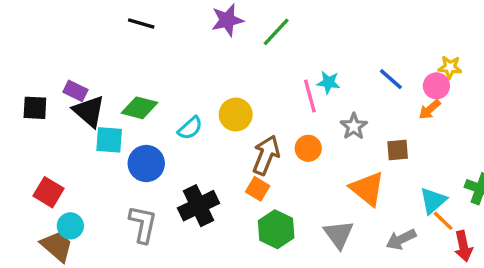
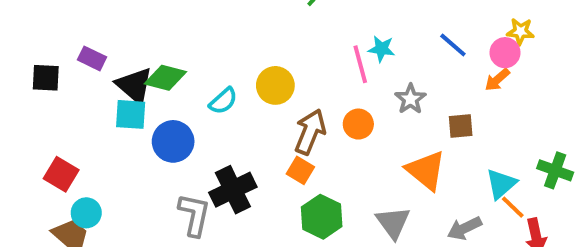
black triangle: (89, 111) -> (134, 85), moved
gray L-shape: (143, 224) -> (194, 215), moved

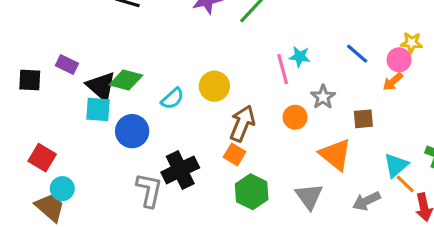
orange circle: (358, 124) -> (295, 117), moved

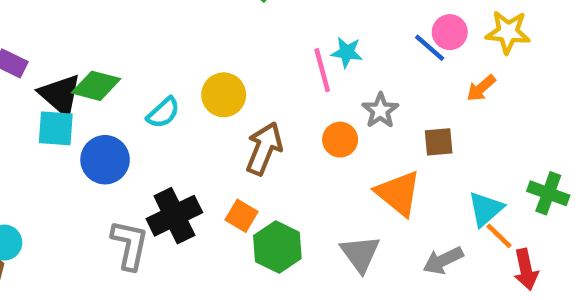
yellow star: (411, 43) -> (508, 32), size x1.4
pink circle: (399, 60) -> (450, 32), moved
orange square: (235, 154) -> (242, 216), moved

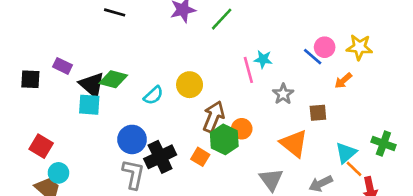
orange circle: (340, 140) -> (242, 129), moved
blue circle: (105, 160) -> (132, 139), moved
green hexagon: (277, 247) -> (224, 139), moved

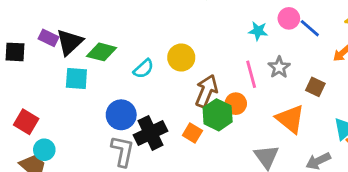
pink circle: (325, 47) -> (289, 18), moved
pink line: (248, 70) -> (251, 74), moved
black triangle: (92, 85) -> (69, 42), moved, turned 36
brown square: (318, 113) -> (315, 87), turned 30

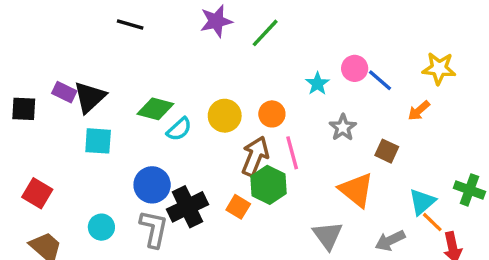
cyan star: (258, 31) -> (317, 84), turned 30
green diamond: (102, 52) -> (155, 109), moved
pink line: (251, 74) -> (292, 153), moved
orange circle: (236, 104) -> (272, 114), moved
cyan circle: (44, 150) -> (101, 227), moved

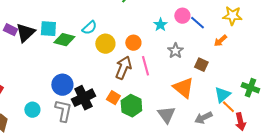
cyan semicircle: (179, 129) -> (89, 28), moved
cyan square: (98, 141) -> (48, 29), moved
green hexagon: (269, 185) -> (131, 106), moved

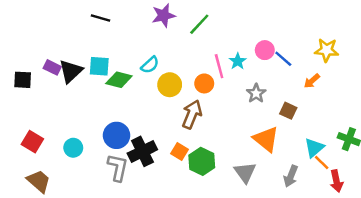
pink line: (145, 66) -> (219, 66), moved
cyan circle: (32, 110) -> (73, 148), moved
gray arrow: (203, 118) -> (291, 176), turned -42

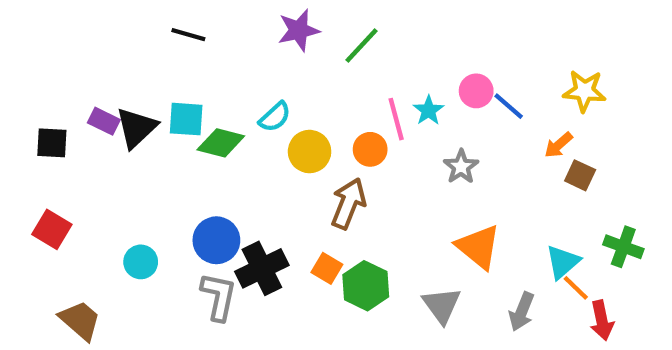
brown square: (288, 111) -> (580, 175), moved
red square: (32, 142) -> (52, 229), moved

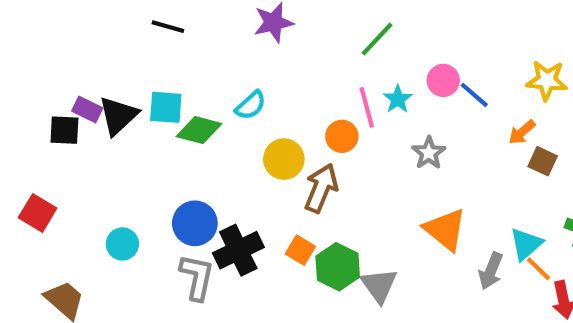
green line: (361, 45) -> (377, 39), moved
black square: (52, 143) -> (64, 130), moved
yellow circle: (310, 152) -> (284, 159), moved
gray triangle: (442, 305) -> (379, 285), moved
gray arrow: (522, 312) -> (491, 271), moved

